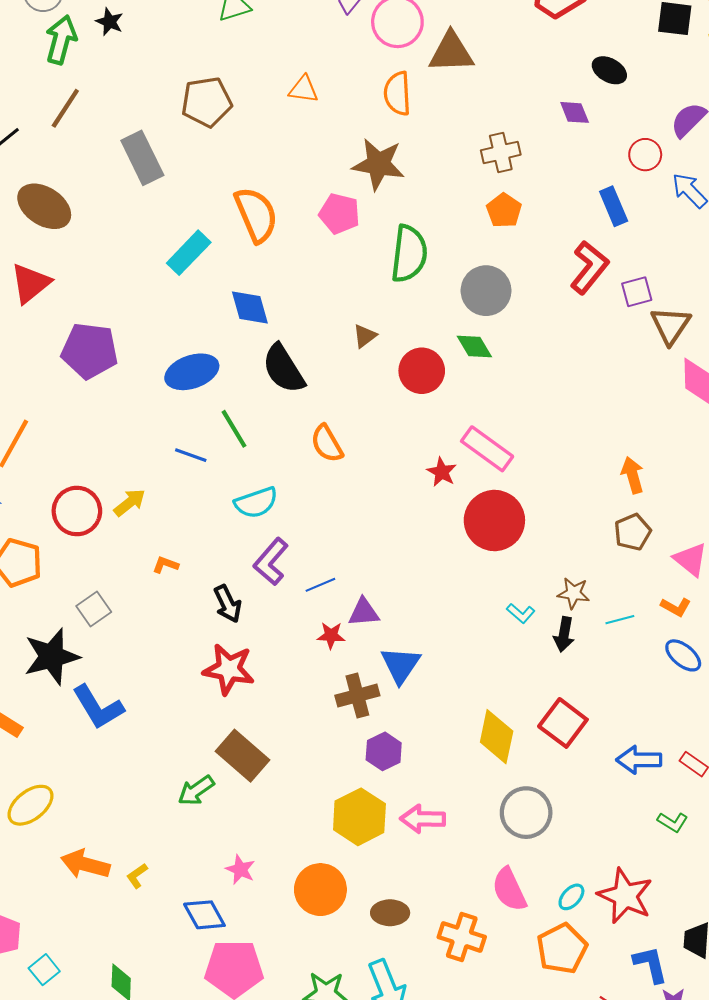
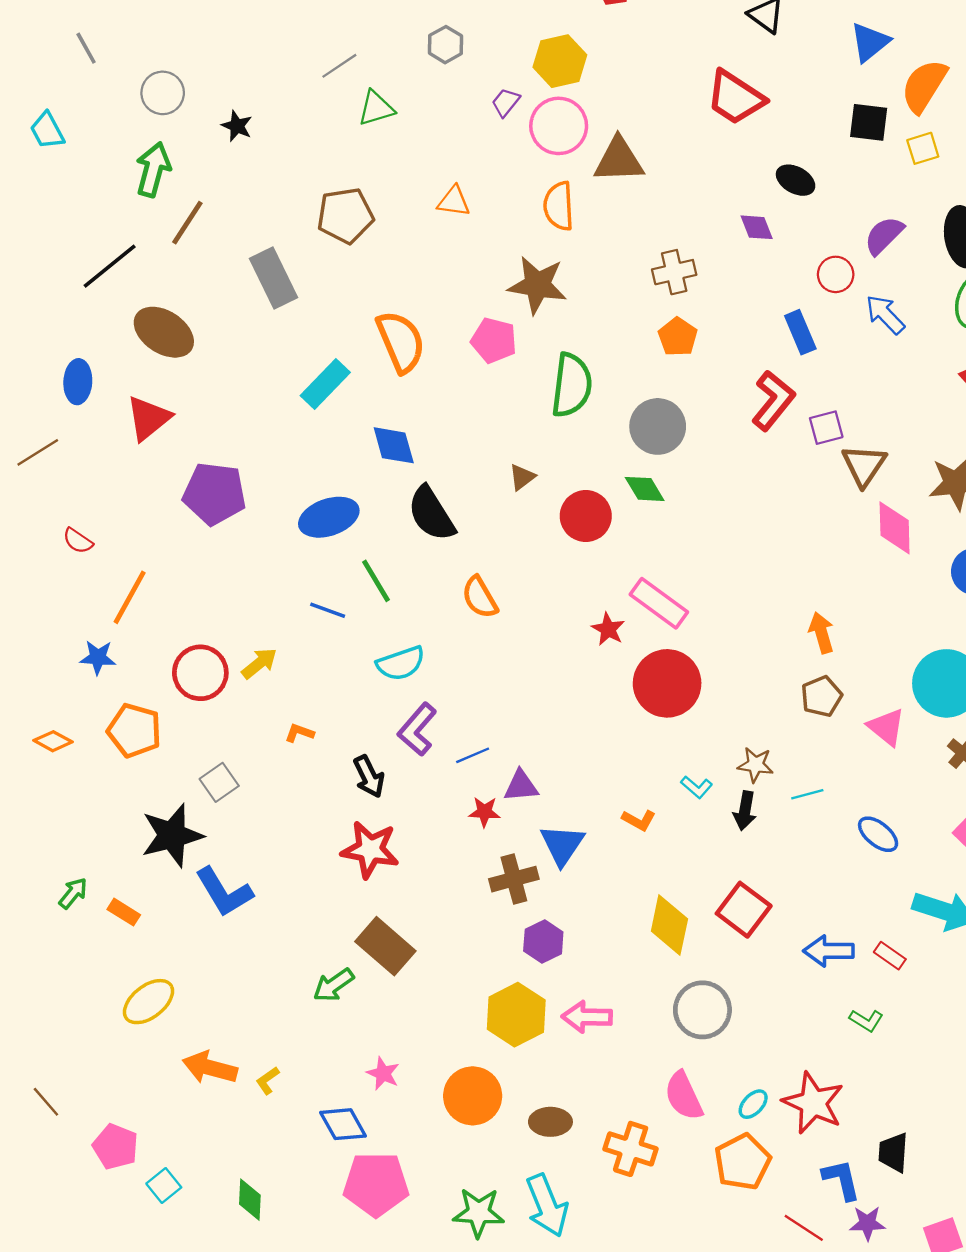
green arrow: (61, 40) -> (153, 170), moved
orange L-shape: (676, 607) -> (639, 820), moved

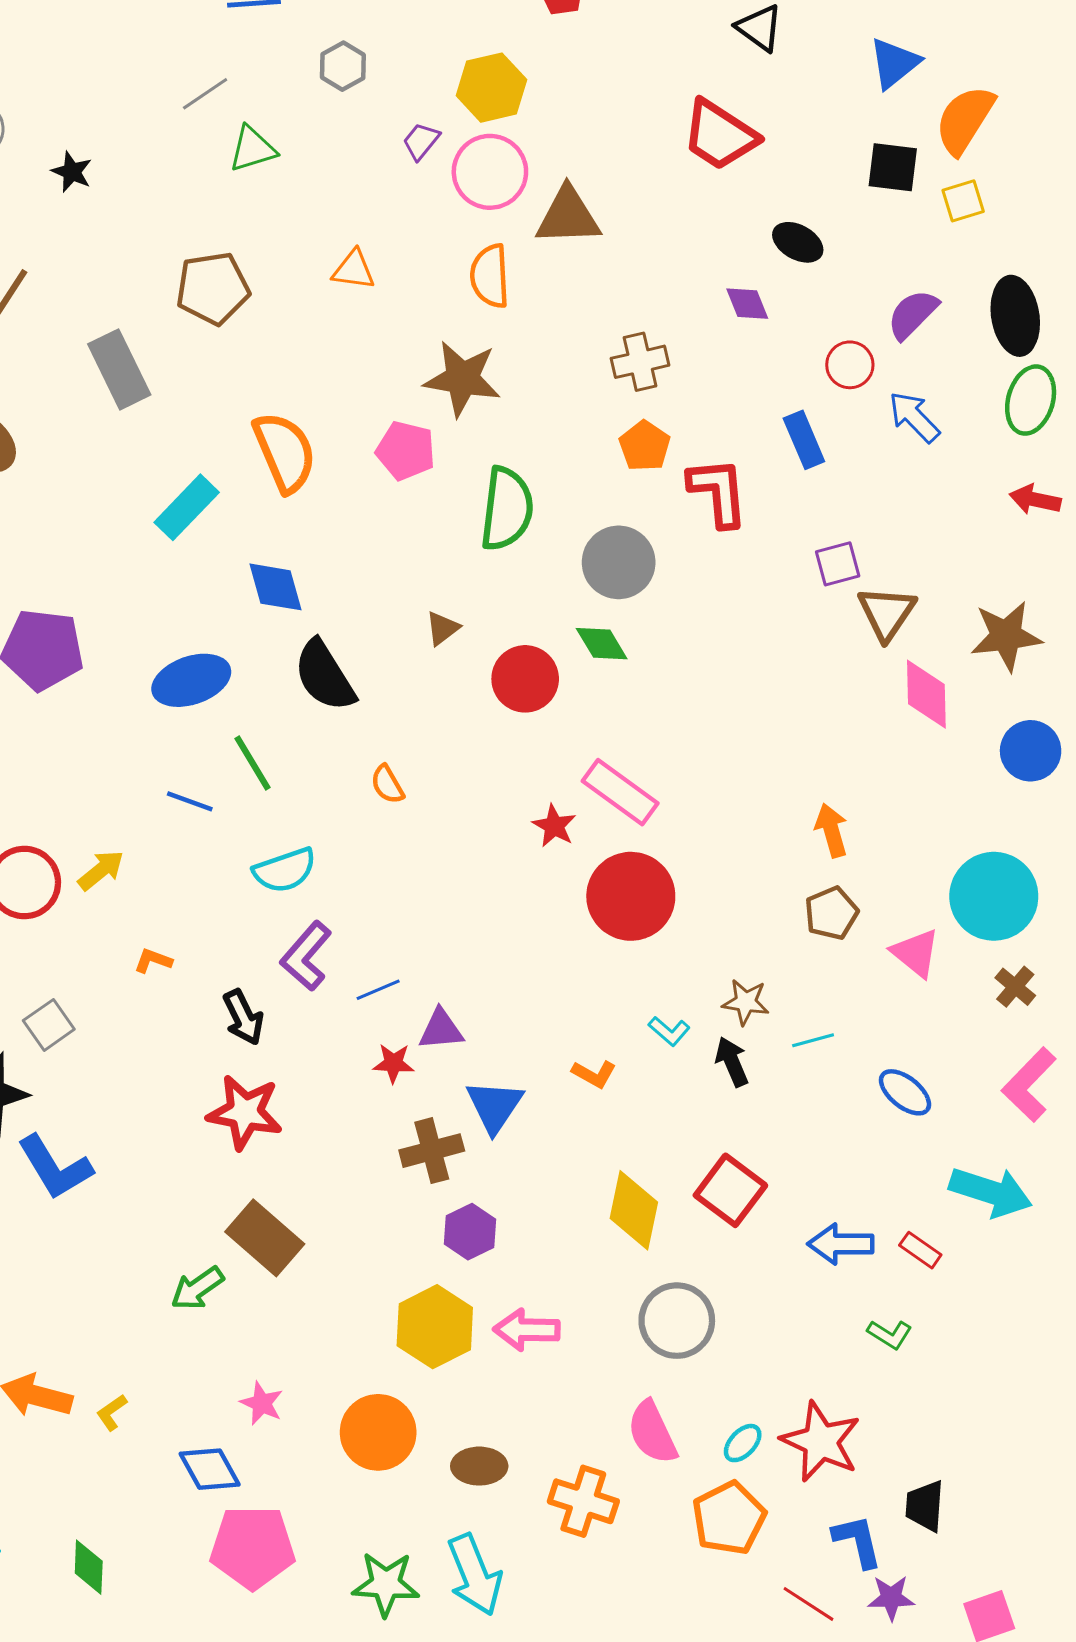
red L-shape: (773, 401) -> (718, 492), moved, turned -44
orange semicircle: (480, 597) -> (387, 784), size x0.7
black arrow: (745, 811) -> (732, 1062), turned 147

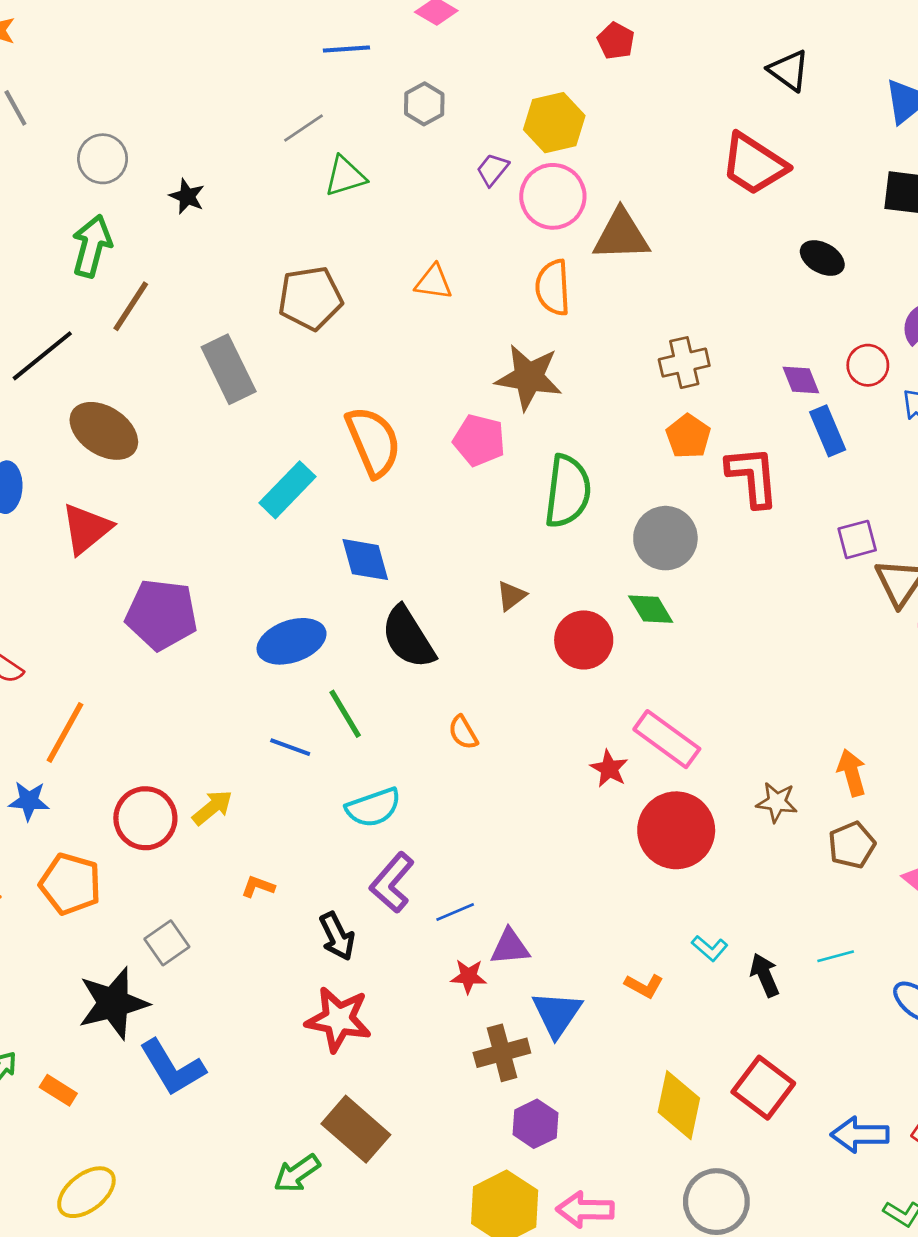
purple diamond: (747, 304) -> (801, 380), moved
brown star: (746, 1002) -> (777, 802), moved

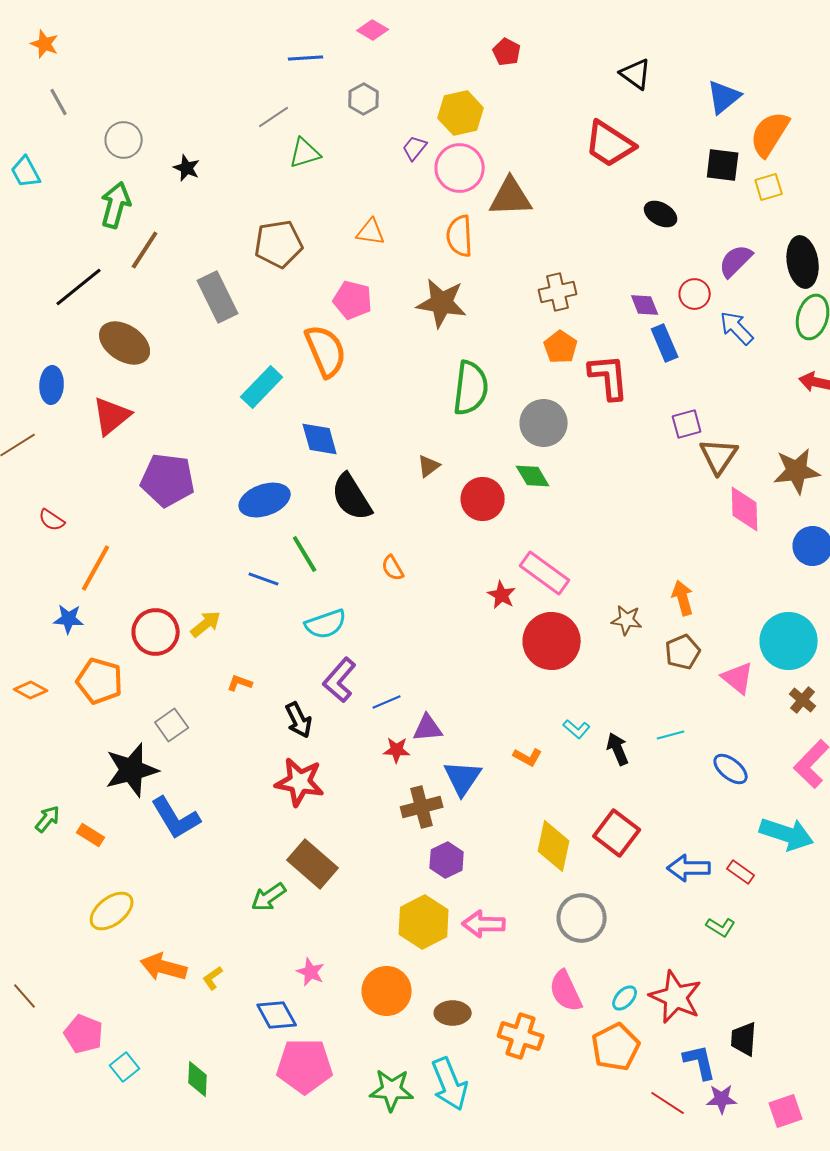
pink pentagon: (479, 440) -> (353, 300), moved

